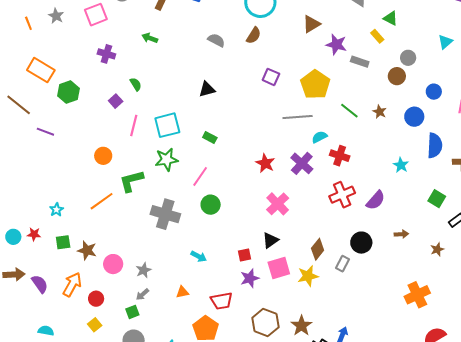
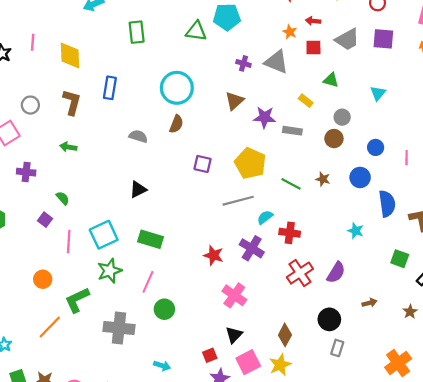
green triangle: (391, 18) -> (331, 80), moved
green rectangle: (210, 138) -> (151, 239), size x1.6
gray rectangle: (342, 264) -> (337, 348), moved

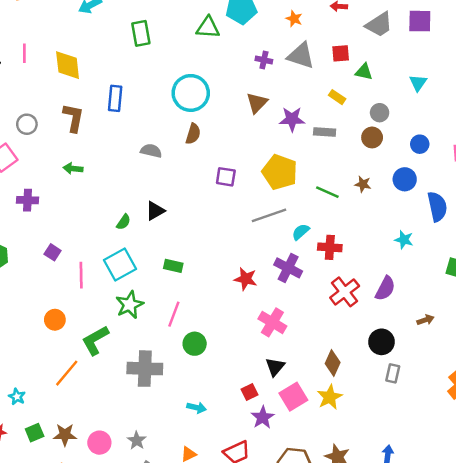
orange star: (290, 32) -> (294, 19), moved
red square: (313, 47) -> (341, 53), moved
green semicircle: (63, 198) -> (124, 222), moved, turned 80
green rectangle: (151, 239) -> (173, 266), size x0.7

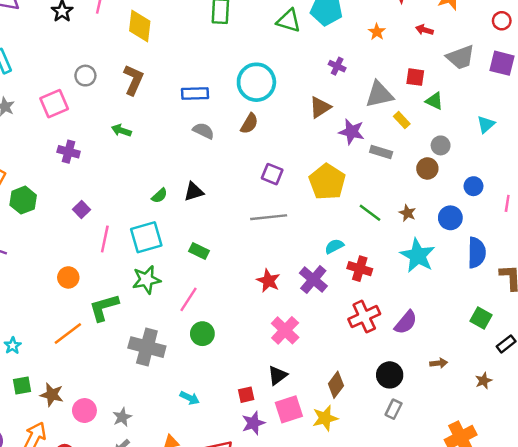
gray triangle: (301, 56) -> (379, 94), moved, turned -44
blue rectangle: (115, 98) -> (195, 93), moved, turned 70
gray line: (269, 215) -> (269, 217), moved
cyan star: (404, 240) -> (418, 256), moved, size x1.8

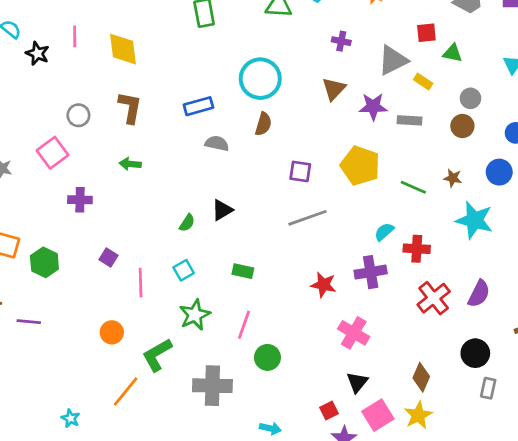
cyan square: (146, 237) -> (184, 270), size x0.6
purple cross: (313, 280) -> (371, 272), turned -36

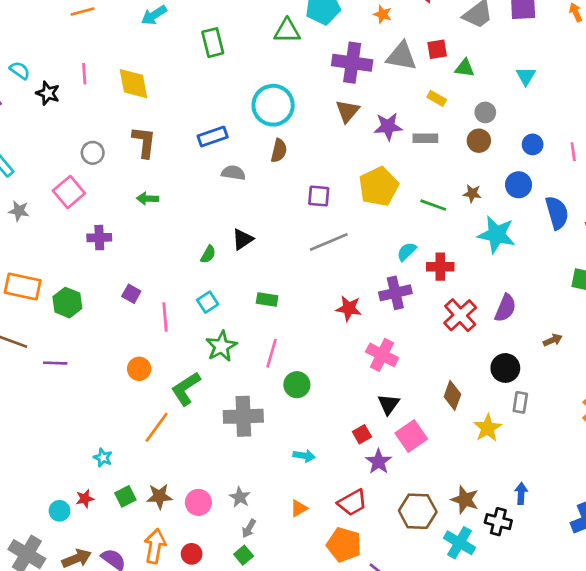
purple cross: (341, 41) -> (352, 63), size x2.0
gray triangle: (393, 60) -> (401, 56), moved, turned 40
yellow pentagon: (360, 166) -> (379, 187), turned 30
yellow star: (418, 415) -> (488, 428), moved

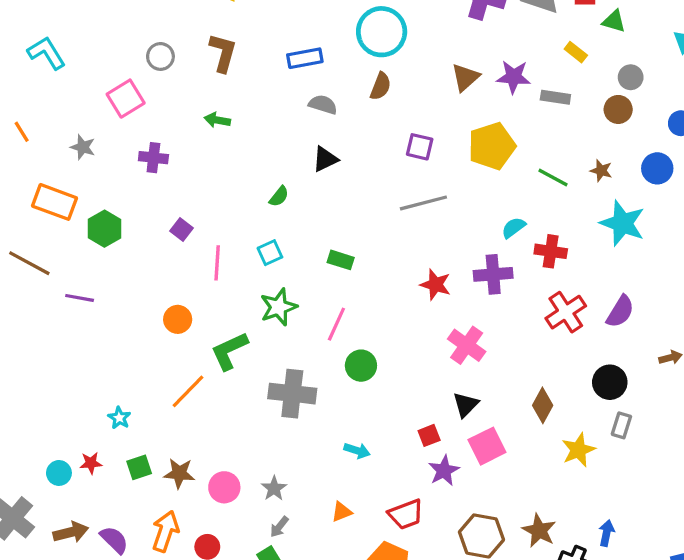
brown triangle: (348, 111) -> (465, 77), moved
gray star: (19, 211) -> (83, 147), moved
black triangle: (243, 239) -> (325, 159), moved

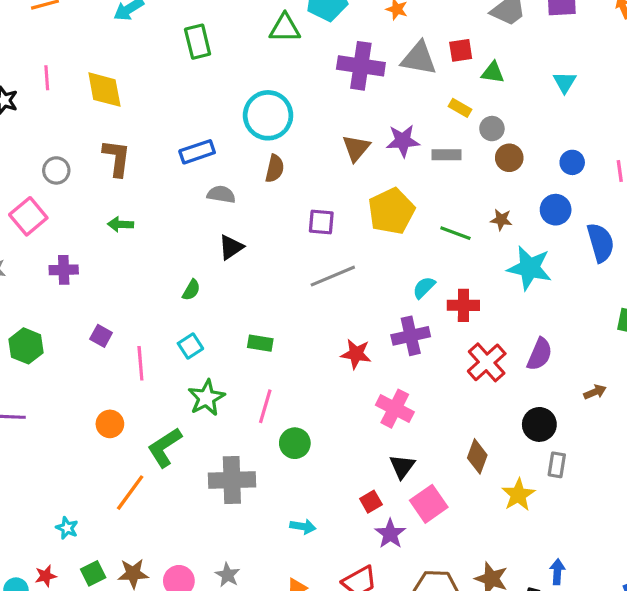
gray circle: (631, 77) -> (492, 129), moved

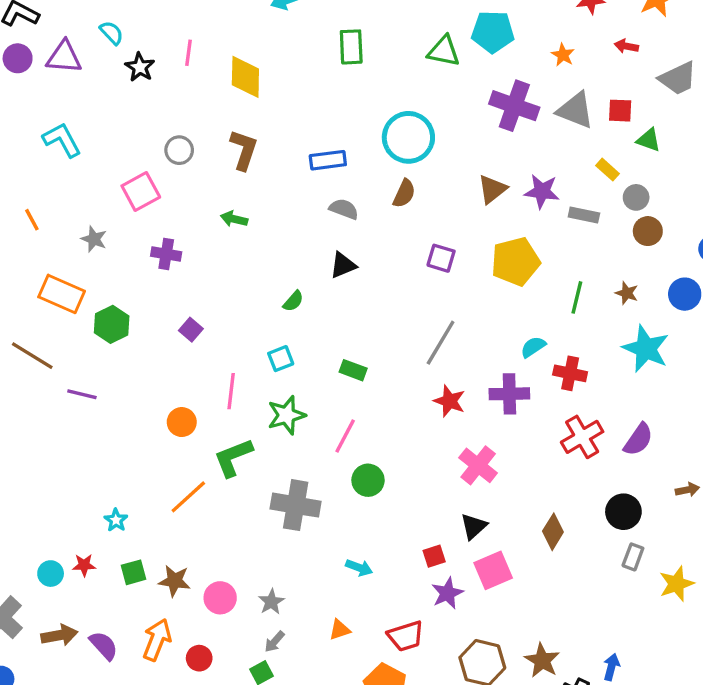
green line: (455, 233) -> (577, 297), turned 72
gray line: (333, 276) -> (441, 343), moved, turned -48
pink line: (140, 363) -> (231, 391), moved
yellow star: (518, 495) -> (677, 584), moved

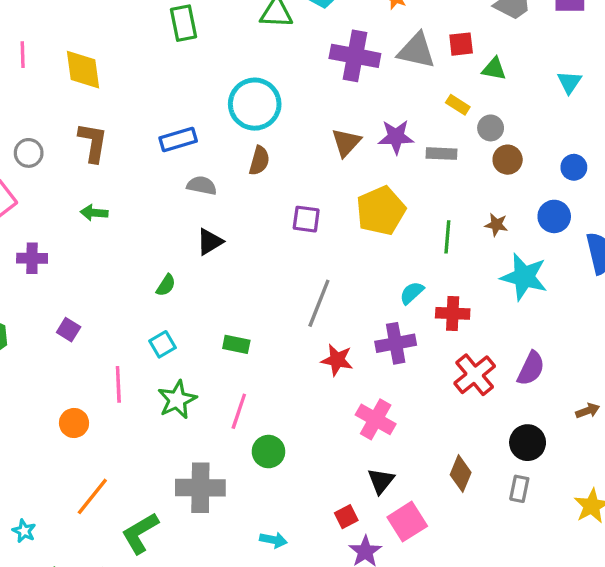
green L-shape: (233, 458) -> (140, 533), moved
gray rectangle: (633, 557) -> (519, 489), moved

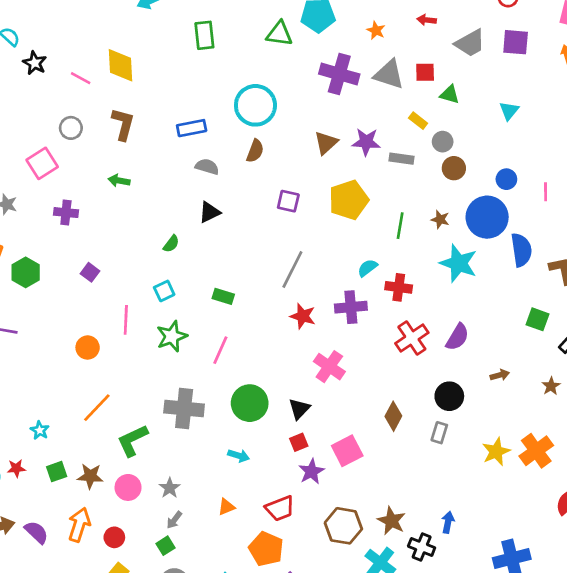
pink line: (23, 55) -> (81, 78), moved, turned -65
blue circle: (554, 216) -> (487, 217), size x1.6
green circle: (268, 452) -> (250, 403), moved, size x1.4
black triangle: (381, 481) -> (299, 409), moved

